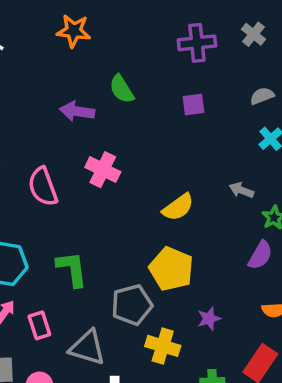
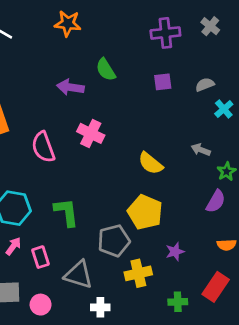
gray semicircle: (262, 96) -> (205, 85), moved
yellow semicircle: (178, 207) -> (151, 163), turned 75
yellow cross: (163, 346) -> (138, 273), turned -30

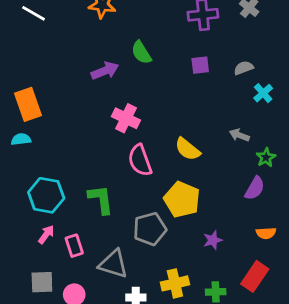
purple arrow: (70, 87) -> (105, 71), turned 150
pink semicircle: (43, 147) -> (140, 160), moved
yellow cross: (138, 273) -> (175, 283), moved

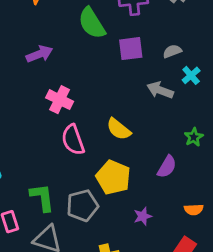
green semicircle: (141, 53) -> (92, 23), moved, size x1.4
purple square: (200, 65) -> (131, 49), size x1.4
gray arrow: (239, 135) -> (160, 90), moved, size x1.4
purple semicircle: (255, 188) -> (167, 167), moved
green L-shape: (101, 199) -> (42, 197), moved

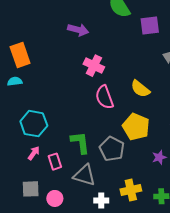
purple arrow: (39, 54) -> (78, 30), turned 36
gray pentagon: (82, 206) -> (112, 149), turned -30

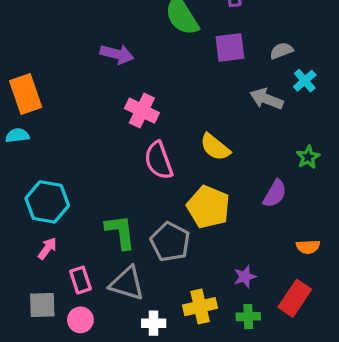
purple star: (159, 157) -> (245, 277), moved
pink rectangle: (55, 162) -> (80, 280), moved

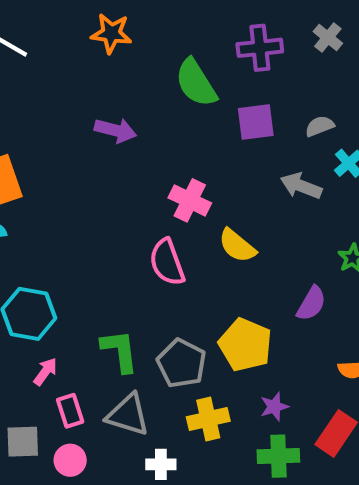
pink cross: (142, 111) -> (190, 200), moved
yellow pentagon: (208, 207) -> (245, 345), moved
pink arrow: (47, 248) -> (45, 372), moved
yellow cross: (200, 307) -> (208, 419), moved
green cross: (248, 317) -> (278, 456), size x1.4

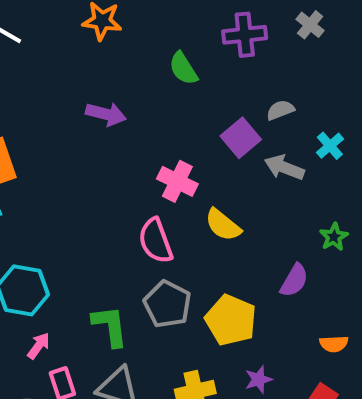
green semicircle: (196, 83) -> (183, 68), size x0.7
purple square: (256, 122) -> (241, 138), moved, turned -33
gray semicircle: (320, 126) -> (280, 110), moved
gray pentagon: (181, 363) -> (167, 304), moved

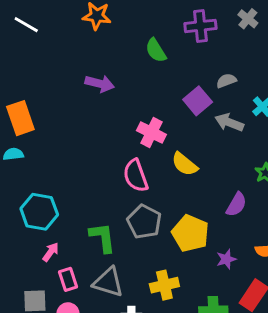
purple star: (259, 379) -> (226, 259), moved

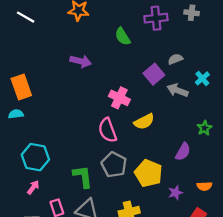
gray cross: (248, 19) -> (192, 13), turned -32
yellow semicircle: (185, 164) -> (144, 122), turned -66
pink arrow: (51, 252) -> (33, 187), moved

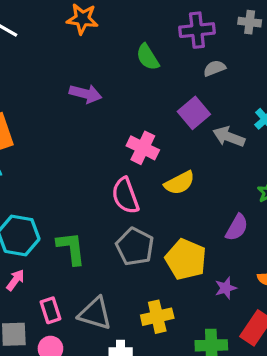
gray semicircle: (175, 59) -> (215, 68), moved
green L-shape: (83, 176) -> (71, 248), moved

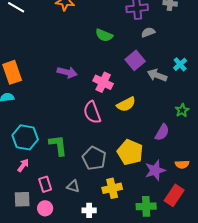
green semicircle: (148, 57) -> (104, 35), moved, turned -36
purple arrow: (86, 94) -> (67, 72), moved
gray pentagon: (135, 247) -> (94, 158), moved
purple star: (226, 288) -> (155, 170), size x1.5
gray triangle: (95, 313) -> (73, 186), size x0.6

